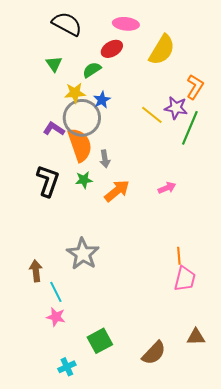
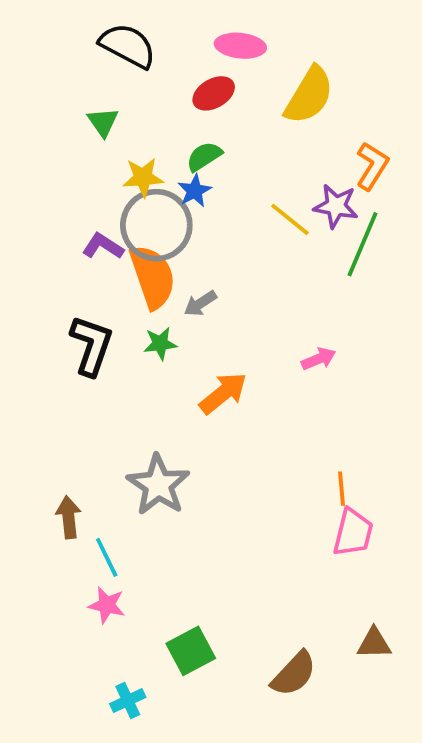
green semicircle: (92, 70) -> (204, 156), moved
gray arrow: (105, 159) -> (200, 303), turned 66
orange arrow: (117, 191) -> (223, 393), moved

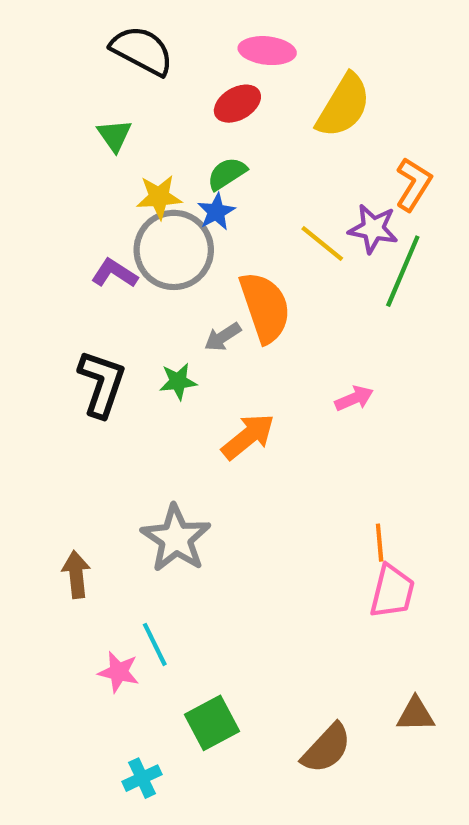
orange semicircle: (153, 277) -> (265, 307), moved
cyan line: (107, 557) -> (155, 644), moved

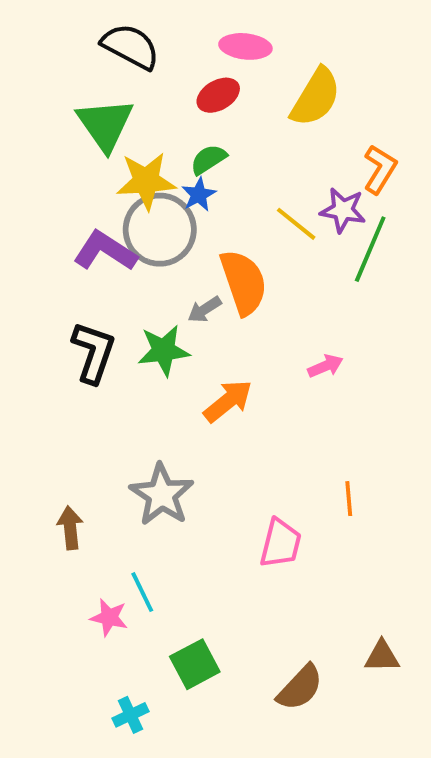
green triangle: (114, 135) -> (105, 124), size x1.8
yellow star: (159, 197) -> (146, 181), size x1.4
purple L-shape: (114, 273) -> (105, 251), size x1.5
green star: (178, 381) -> (164, 350), size x1.5
pink trapezoid: (392, 591) -> (281, 543), moved

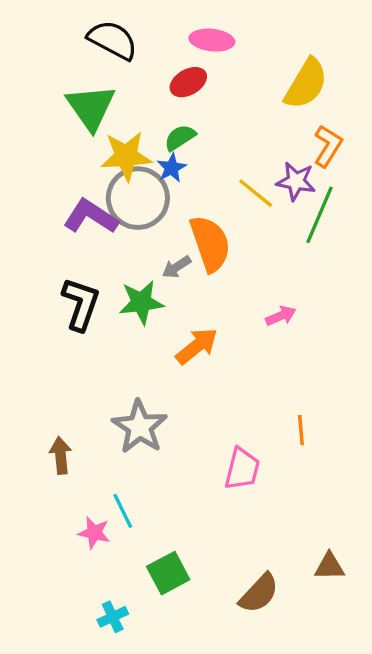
yellow semicircle: (316, 97) -> (306, 84), moved

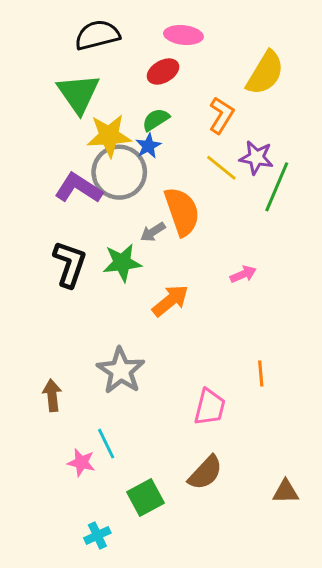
black semicircle: (113, 40) -> (97, 35), turned -42
orange L-shape: (328, 146) -> (221, 115), moved
brown semicircle: (259, 593) -> (205, 473), moved

